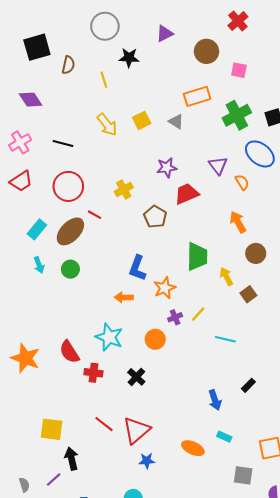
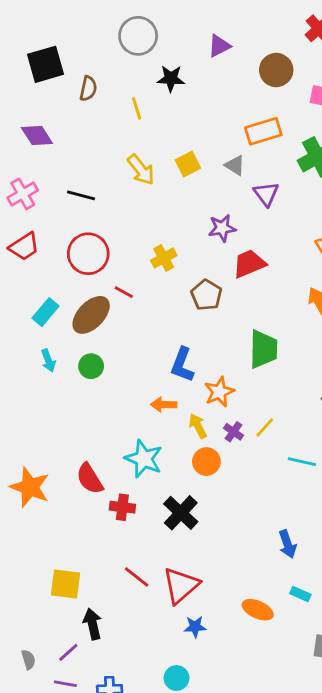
purple triangle: (218, 165) -> (266, 194), moved
yellow arrow: (226, 276) -> (198, 426), moved
purple cross: (175, 317) -> (233, 432), turned -32
black cross: (136, 377) -> (181, 513), size x1.4

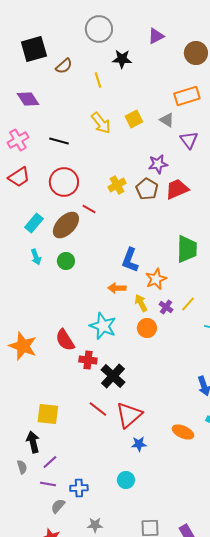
brown semicircle: (88, 89) -> (64, 66), turned 36
brown pentagon: (206, 295) -> (147, 189), moved
black cross: (181, 513) -> (113, 376), moved
black arrow: (92, 624) -> (33, 442), moved

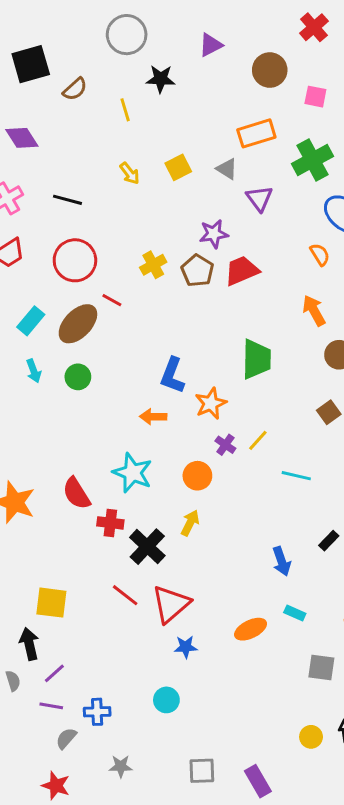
yellow arrow: (101, 123) -> (130, 173), size x0.7
yellow arrow: (141, 303) -> (190, 523), moved, turned 54
orange ellipse: (183, 432) -> (251, 629), turned -50

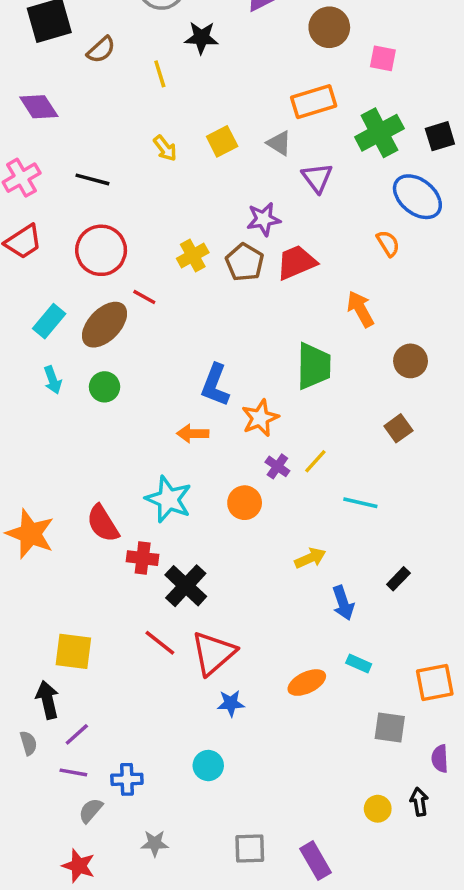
orange arrow: (314, 310) -> (360, 309), moved
yellow arrow: (190, 523) -> (310, 558), moved, turned 40

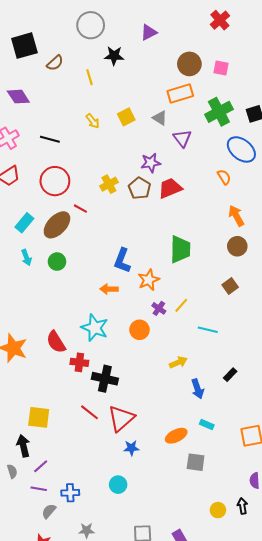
brown circle: (329, 27) -> (189, 64), moved
orange arrow: (360, 309) -> (236, 216), moved
black cross: (186, 586) -> (105, 379), turned -30
gray square: (390, 727) -> (196, 462), moved

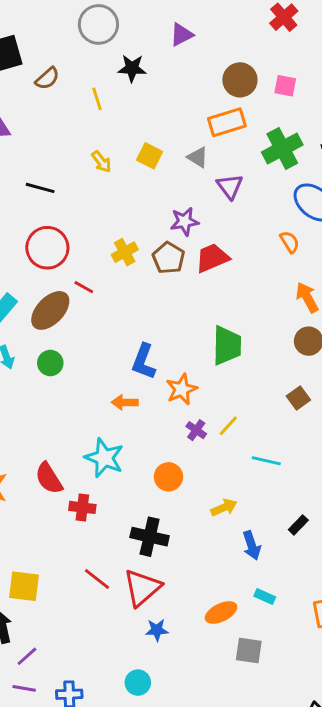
yellow square: (126, 117) -> (150, 156), turned -36
orange circle: (139, 330) -> (168, 477), moved
black cross: (105, 379) -> (150, 537), moved

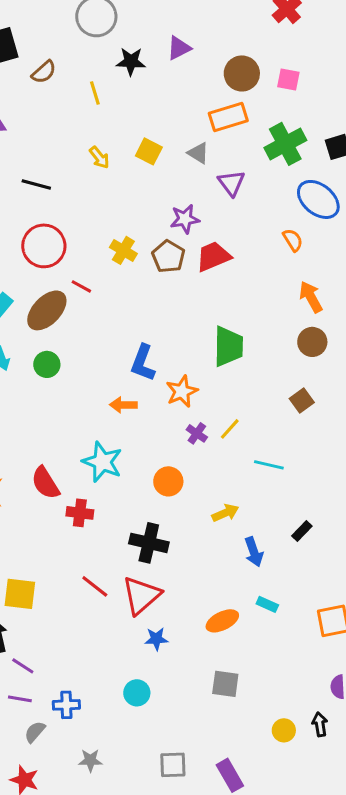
purple triangle: (182, 35) -> (179, 48), moved
yellow cross: (125, 252) -> (123, 250), turned -30
gray square: (249, 650) -> (225, 684), moved
purple line: (27, 656) -> (23, 666), turned 75

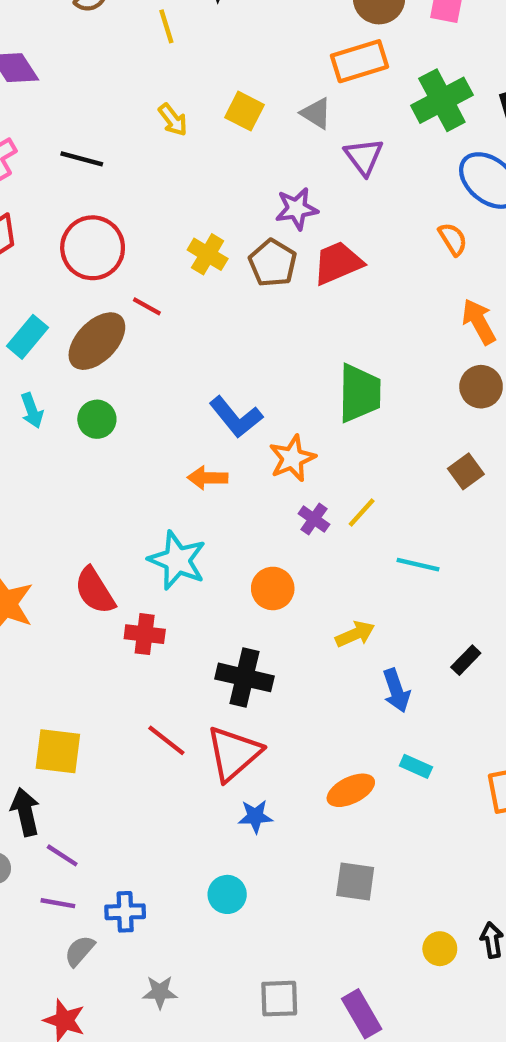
blue L-shape: (143, 363) -> (236, 417), turned -60

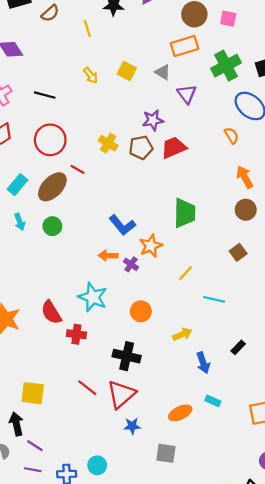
brown pentagon: (273, 263) -> (141, 148), turned 30
purple cross: (314, 519) -> (131, 264), moved
gray square: (355, 881) -> (166, 453), moved
cyan circle: (227, 894) -> (97, 465), moved

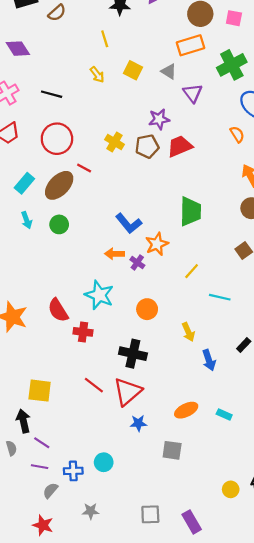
yellow line: (87, 28) -> (105, 39), moved
yellow arrow: (182, 334) -> (188, 332), turned 90
cyan rectangle: (213, 401) -> (224, 414), moved

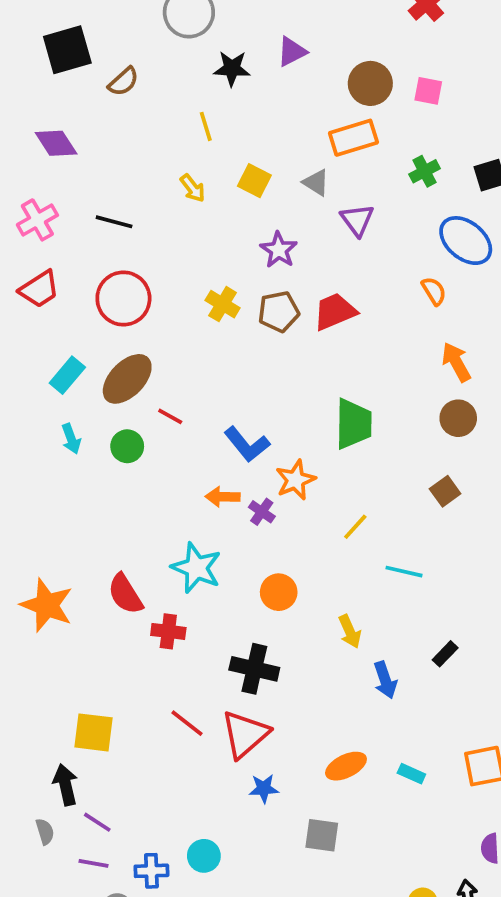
green cross: (232, 65) -> (425, 171), size x0.6
purple star: (159, 119) -> (279, 250), moved, turned -30
red line: (84, 168) -> (170, 416), moved

